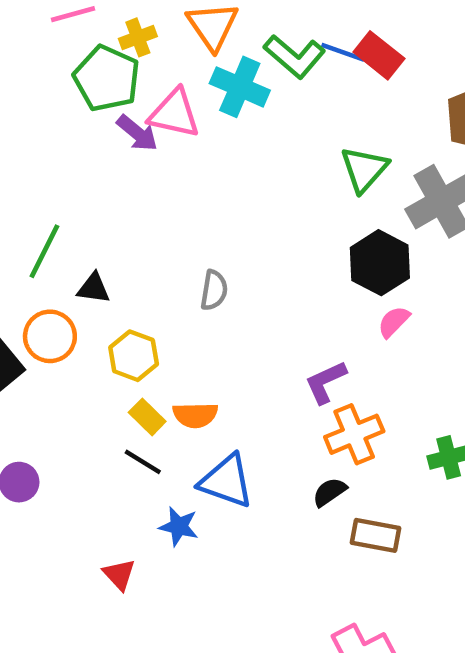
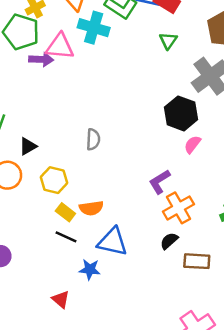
purple arrow: (137, 133) -> (41, 59), turned -30
green triangle: (364, 169) -> (168, 41), moved, size x0.7
black triangle: (94, 288) -> (28, 146), turned -30

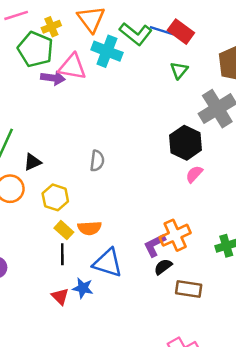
purple L-shape: (160, 182) -> (155, 245), moved
black line: (66, 237) -> (62, 254), turned 60
red triangle: (61, 299) -> (60, 296), moved

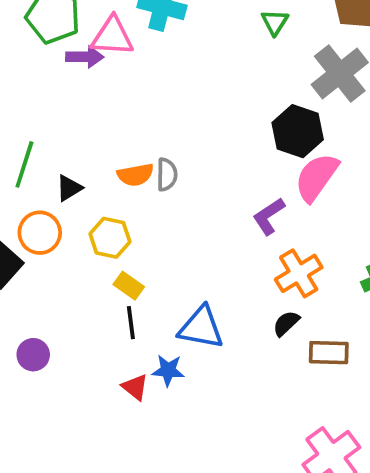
pink semicircle: (194, 174) -> (316, 177), size x1.8
orange semicircle: (90, 228) -> (135, 175), moved
purple L-shape: (155, 245) -> (269, 216), moved

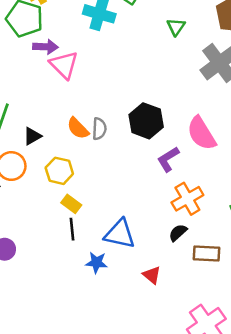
pink triangle: (112, 36) -> (64, 65), moved, turned 40
black hexagon: (298, 131) -> (146, 121), moved
orange semicircle: (135, 175) -> (78, 128), turned 55
pink semicircle: (316, 177) -> (201, 133), turned -69
red triangle: (135, 387) -> (152, 275), moved

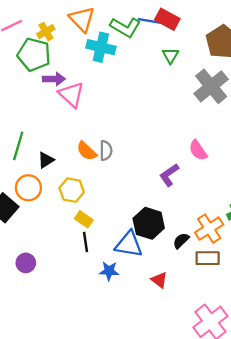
black hexagon: (146, 121) -> (149, 223), moved
pink semicircle: (201, 133) -> (198, 150), size x0.7
orange cross: (187, 199) -> (209, 229), moved

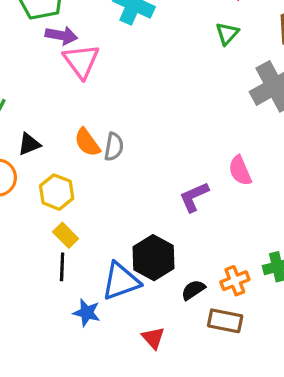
orange cross: (209, 229) -> (235, 281), size x0.7
blue triangle: (129, 244) -> (121, 281), turned -40

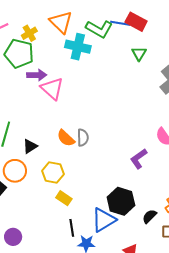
black line: (62, 267) -> (72, 228), moved

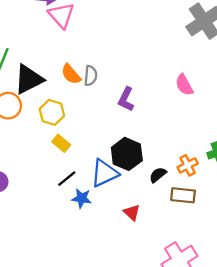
black triangle: (30, 146) -> (29, 79), size x1.8
purple L-shape: (139, 159) -> (126, 99), moved, turned -35
black line: (72, 228) -> (67, 179), turned 54

